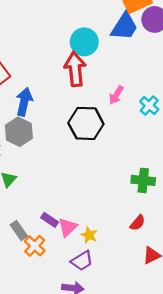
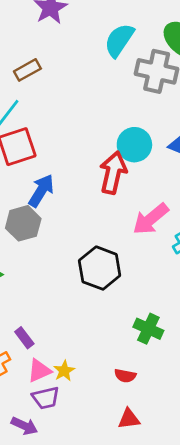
pink arrow: (116, 95) -> (151, 219), size x1.6
black hexagon: (86, 123) -> (100, 268), moved
red semicircle: (138, 223) -> (125, 376), turned 42
pink triangle: (68, 227) -> (39, 371), moved

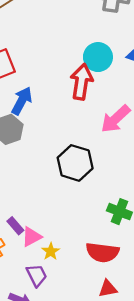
pink triangle: (39, 371) -> (31, 237), moved
red semicircle: (125, 376) -> (102, 252), size x1.8
purple trapezoid: (46, 398) -> (37, 275), turned -100

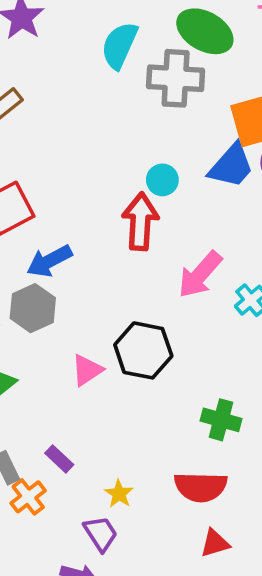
cyan circle: (98, 57) -> (162, 180), size x0.7
blue arrow: (22, 101) -> (49, 261), turned -140
pink triangle: (31, 237) -> (87, 370), moved

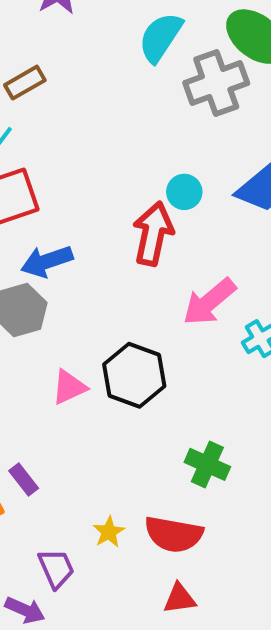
gray cross: (176, 78) -> (216, 83), turned -32
yellow star: (119, 494) -> (109, 532), moved

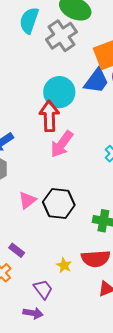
cyan circle: (184, 192) -> (59, 92), size x1.8
pink arrow: (209, 302) -> (62, 144), moved
black hexagon: (134, 375) -> (59, 204), moved

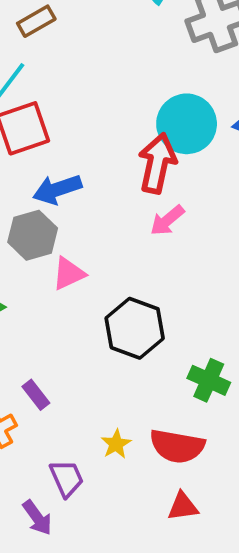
pink arrow: (62, 144) -> (167, 220), size x0.7
pink triangle: (27, 200) -> (69, 274), moved
purple arrow: (33, 313) -> (37, 518), turned 30

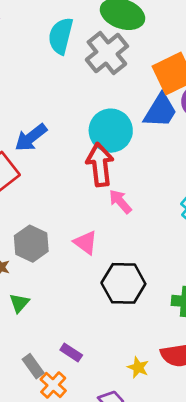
blue arrow: (57, 189) -> (31, 137), moved
pink arrow: (167, 220) -> (120, 201), turned 108
pink triangle: (69, 274) -> (86, 242), moved, turned -40

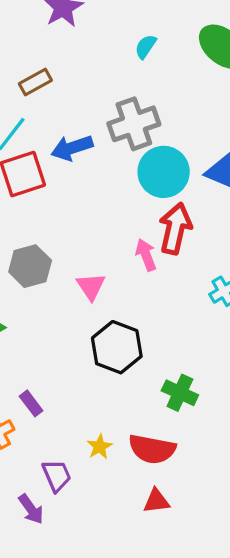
cyan semicircle: (61, 36) -> (146, 47), size x0.6
gray cross: (107, 53) -> (134, 124), moved
red arrow: (100, 165) -> (175, 228), moved

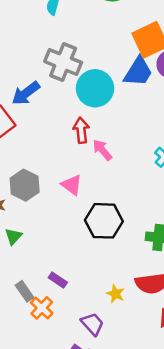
gray cross: (134, 124) -> (63, 62), turned -30
red arrow: (175, 228) -> (81, 130), moved, size x0.7

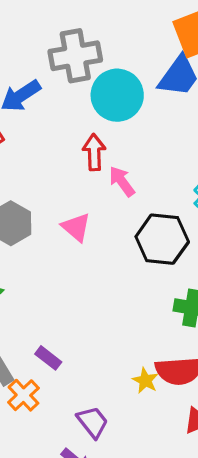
gray cross: (63, 62) -> (75, 56), turned -36
black hexagon: (104, 221) -> (162, 239), moved
yellow star: (115, 294) -> (145, 381), moved

